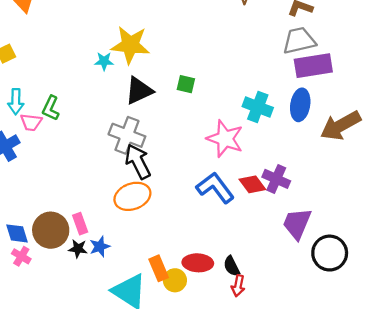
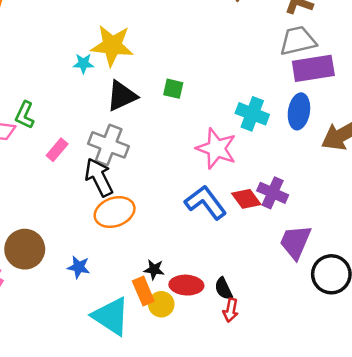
black arrow: (138, 162) -> (99, 177), moved
pink rectangle: (80, 224) -> (57, 150), moved, turned 60
blue star: (100, 246) -> (79, 267), turned 30
black star: (78, 249) -> (154, 269), moved

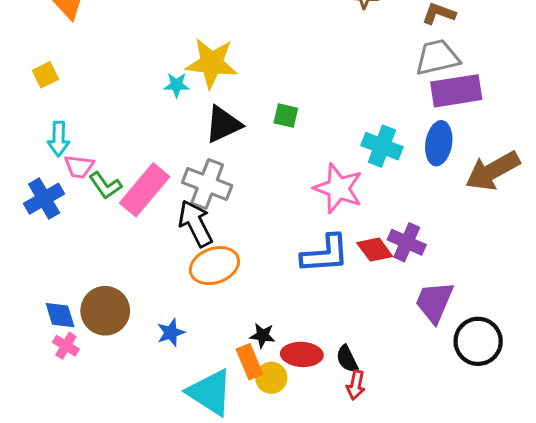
green L-shape: (25, 115) -> (105, 185), moved, turned -60
pink rectangle: (57, 150) -> (145, 190), size x1.8
blue L-shape: (206, 202) -> (325, 254), turned 123
blue star: (79, 267) -> (171, 333), turned -30

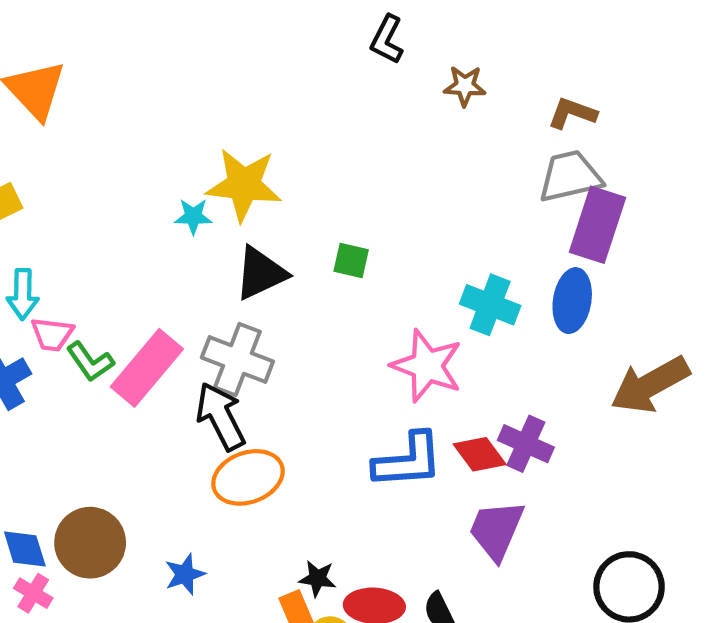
purple rectangle: (456, 91) -> (597, 225), turned -63
brown arrow: (493, 171) -> (650, 385), moved
purple trapezoid: (434, 302) -> (496, 530), moved

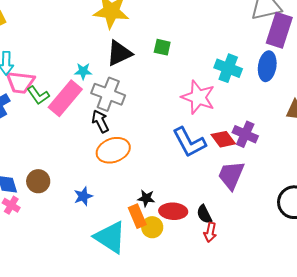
cyan star: (193, 216) -> (83, 71), moved
pink trapezoid: (52, 334) -> (20, 82), size x1.4
black arrow: (221, 416) -> (100, 121), size x0.7
blue L-shape: (408, 461) -> (189, 142), turned 66
brown circle: (90, 543) -> (38, 181), size x0.7

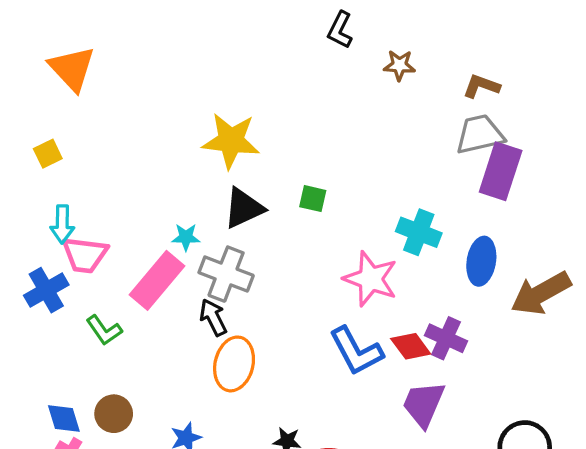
blue ellipse: (267, 66) -> (481, 261), moved
green L-shape: (38, 95) -> (104, 330), moved
orange ellipse: (113, 150) -> (234, 364), turned -56

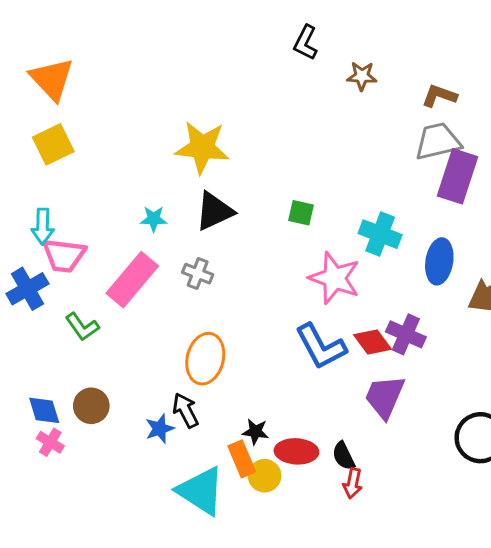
yellow square: (48, 154) -> (53, 144), moved, size x1.5
green square: (313, 199) -> (301, 213), moved
cyan star: (186, 237) -> (154, 219), moved
gray cross: (226, 274) -> (198, 274), size x0.6
black arrow: (213, 317) -> (186, 410), moved

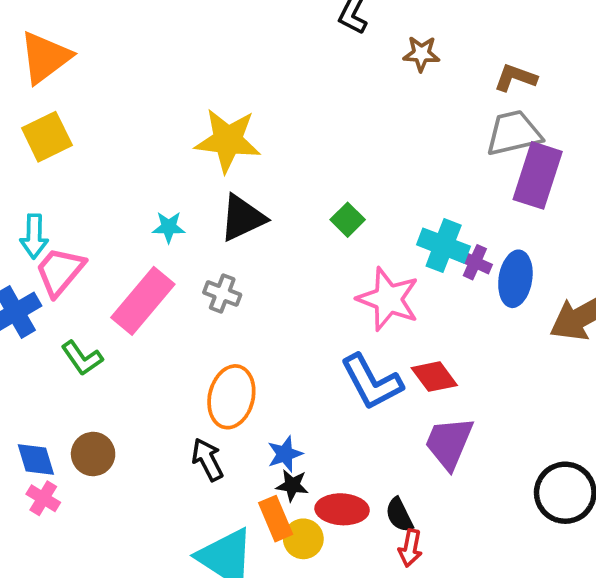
orange triangle: (52, 79) -> (45, 57), turned 36
green square: (301, 213) -> (348, 220), turned 32
pink trapezoid: (64, 255) -> (60, 271), turned 123
purple cross: (406, 334) -> (475, 262), moved, size x0.7
blue star: (160, 429) -> (285, 454), moved

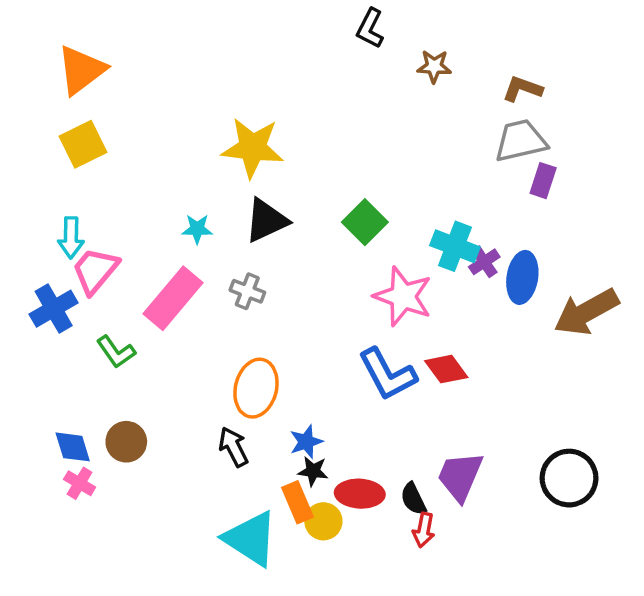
purple rectangle: (538, 175) -> (543, 181), size x0.6
green square: (348, 220) -> (365, 222), size x1.4
purple cross: (475, 262) -> (484, 262), turned 32
purple trapezoid: (449, 443) -> (460, 476), moved

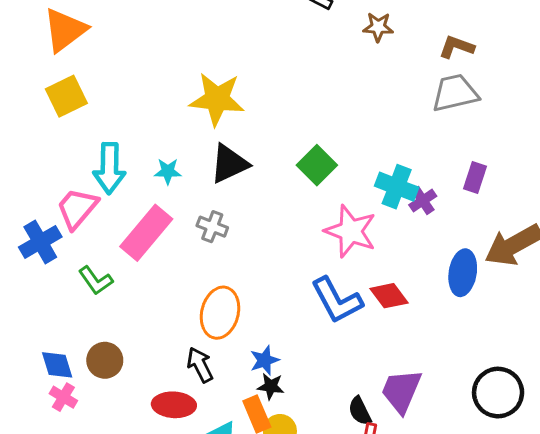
purple rectangle: (543, 181) -> (475, 177), moved
cyan arrow: (71, 238) -> (109, 168), moved, size x1.4
blue ellipse: (522, 277) -> (463, 273), moved
red ellipse: (360, 494) -> (174, 405), moved

